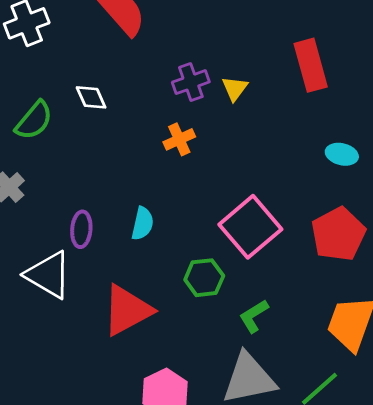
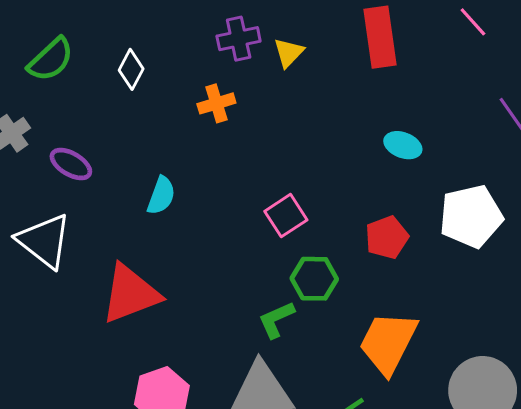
white diamond: (91, 97) -> (131, 69), moved, turned 44
pink square: (250, 227) -> (286, 216), size x0.6
purple ellipse: (81, 229) -> (71, 164), moved, turned -72
red pentagon: (338, 234) -> (387, 237), size x0.7
green hexagon: (204, 278) -> (314, 279), moved

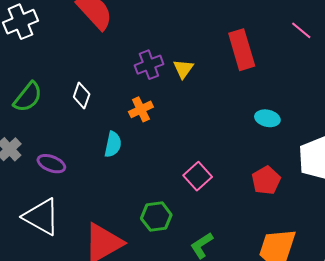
cyan semicircle: (161, 196) -> (113, 144), moved
green hexagon: (314, 279) -> (156, 217), moved

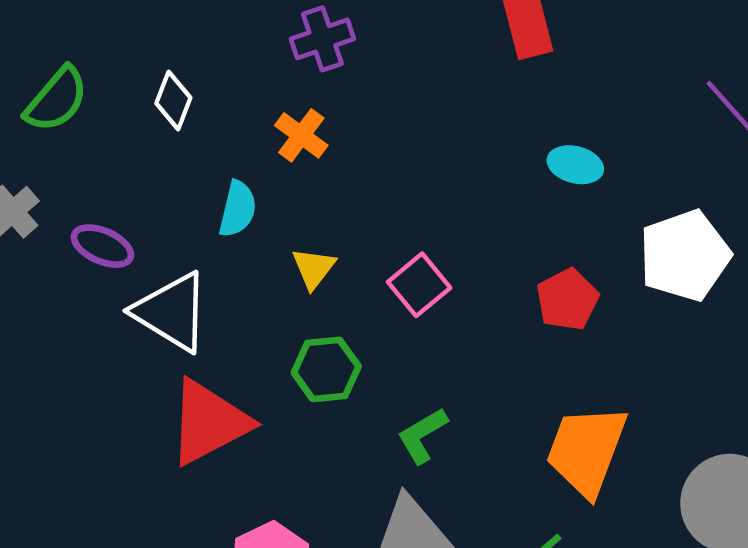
yellow triangle: (183, 69) -> (314, 268), moved
orange cross: (141, 109) -> (301, 135), turned -30
white triangle: (41, 217) -> (172, 312), moved

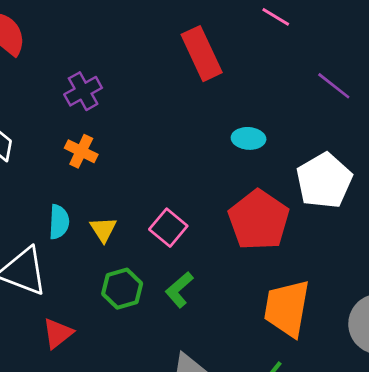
cyan semicircle: (238, 209) -> (59, 222), moved
red pentagon: (567, 300) -> (259, 220), size x1.6
red triangle: (209, 422) -> (58, 333), size x0.6
green L-shape: (422, 435) -> (179, 290), moved

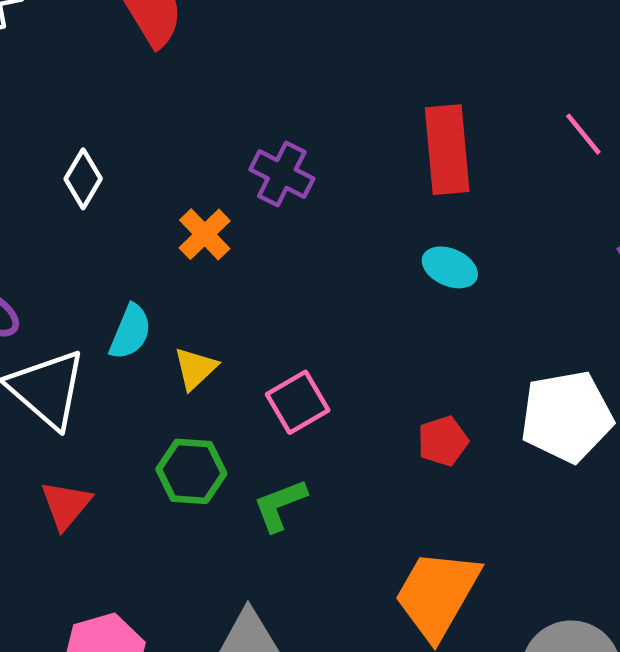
purple cross: (83, 91) -> (282, 174), moved, turned 36
cyan ellipse: (249, 138) -> (450, 267), moved
red pentagon: (259, 220) -> (443, 441), size x0.5
red triangle: (58, 333) -> (66, 505), turned -32

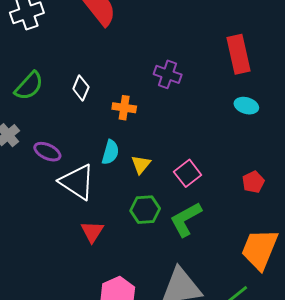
orange cross: (205, 234) -> (124, 108), moved, turned -30
green L-shape: (280, 505) -> (186, 219), size x1.4

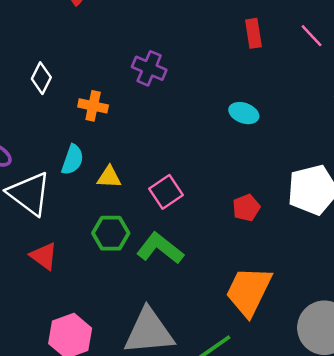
red rectangle: (238, 54) -> (253, 33), moved, size x0.6
yellow triangle: (141, 164) -> (109, 177), turned 50
green L-shape: (186, 219) -> (160, 248), turned 63
red triangle: (92, 232) -> (44, 256), turned -30

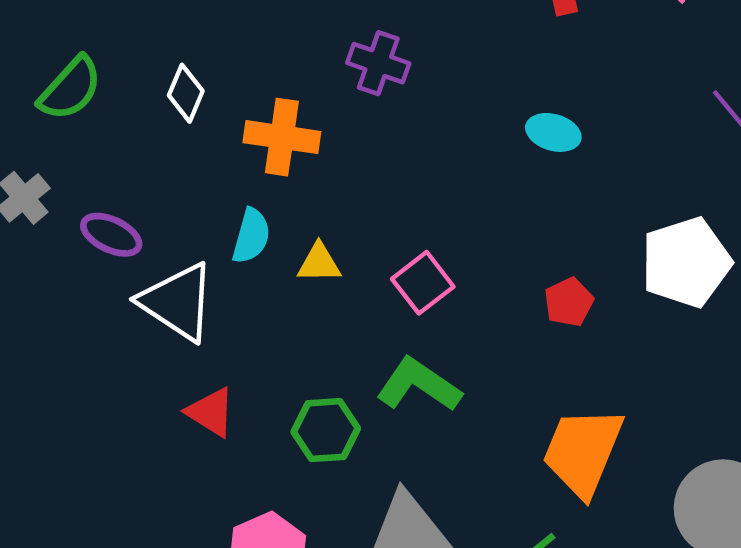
orange cross: (93, 106) -> (282, 137), size x1.4
green hexagon: (111, 233) -> (326, 430), moved

